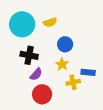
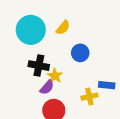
yellow semicircle: (50, 22) -> (63, 28), turned -32
yellow star: (62, 64) -> (55, 76), moved

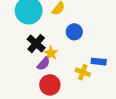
black cross: (39, 66) -> (36, 44), turned 30
yellow cross: (89, 97) -> (83, 72), turned 32

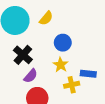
yellow star: (51, 53) -> (61, 65), moved
yellow cross: (83, 72) -> (72, 85), turned -32

